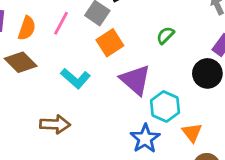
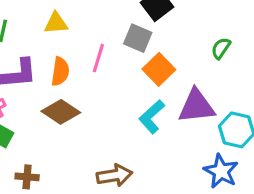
cyan L-shape: (76, 78) -> (152, 117), moved, turned 108
purple triangle: (135, 80) -> (196, 106), turned -36

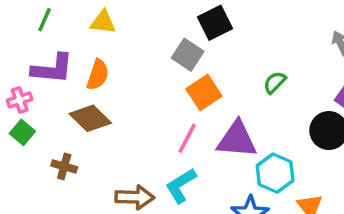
pink line: (98, 58) -> (187, 138), moved
cyan L-shape: (152, 117) -> (181, 186), moved
brown cross: (27, 177) -> (64, 166), moved

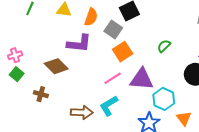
purple L-shape: (52, 69) -> (79, 43), moved
orange semicircle: (98, 75) -> (91, 17), moved
pink line: (187, 138) -> (113, 78), turned 30

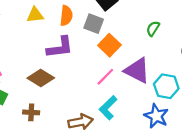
purple triangle: (142, 79) -> (137, 70), turned 35

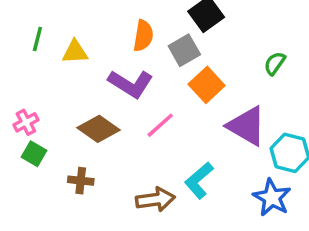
yellow triangle: (35, 15) -> (75, 52), moved
gray square: (94, 24) -> (184, 50), turned 36
purple L-shape: (60, 47) -> (131, 84), turned 36
pink line: (105, 77) -> (160, 125), moved

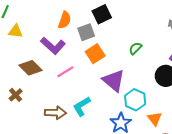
yellow triangle: (75, 52) -> (16, 31), moved
brown cross: (81, 181) -> (16, 95), turned 32

